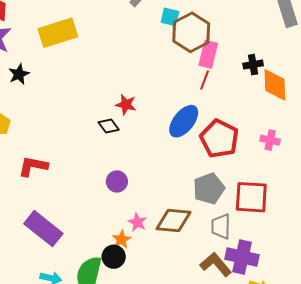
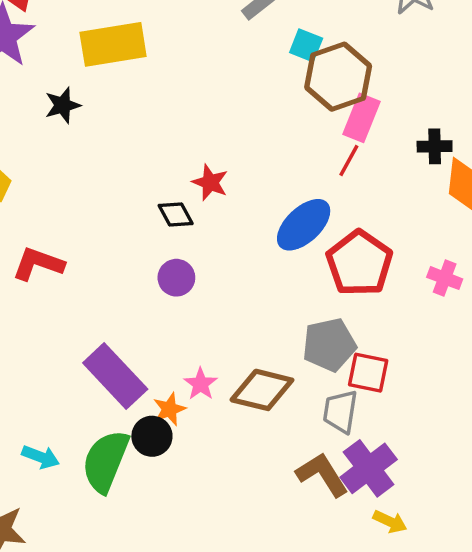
black star: (19, 74) -> (63, 105), moved
purple circle: (117, 181) -> (176, 278), moved
red square: (251, 197) -> (368, 373), moved, size x0.7
purple rectangle: (43, 229) -> (115, 376), moved
purple cross: (242, 257) -> (369, 468), turned 32

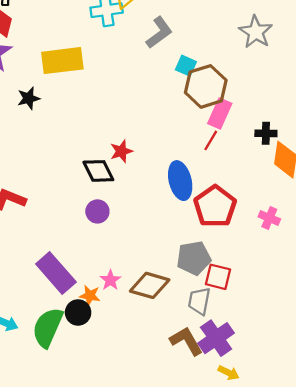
red star: (210, 182) -> (121, 151), turned 30
black diamond: (176, 214) -> (98, 171), size x1.4
blue ellipse: (304, 225) -> (180, 181), turned -63
orange star: (169, 409) -> (90, 296), turned 30

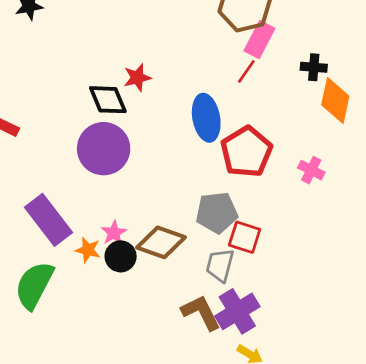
purple circle: (97, 211) -> (104, 149), size x1.8
black circle: (78, 312) -> (121, 256), moved

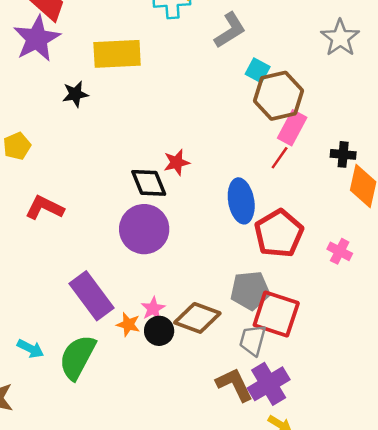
red square: (245, 237) -> (276, 314), size x1.5

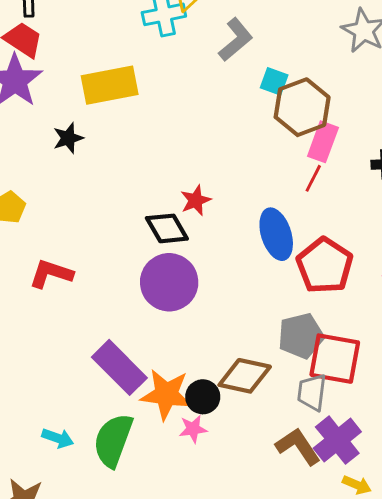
pink star: (153, 309) -> (193, 429), moved, turned 30
orange star: (128, 324) -> (166, 394), size x1.8

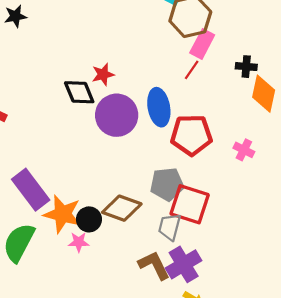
red pentagon: (325, 266) -> (191, 135), turned 30
purple circle: (169, 282) -> (117, 115), moved

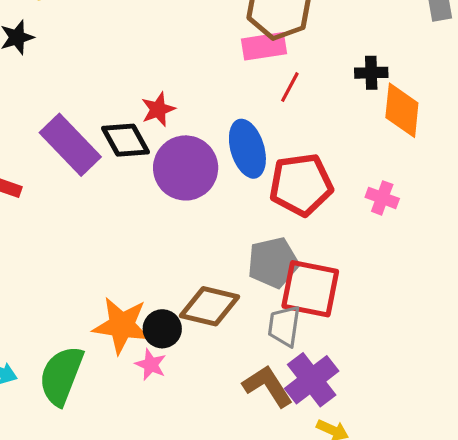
pink rectangle: (202, 44) -> (264, 46), moved, turned 60
purple rectangle: (31, 190) -> (70, 145), moved
pink star: (79, 242) -> (151, 365), turned 30

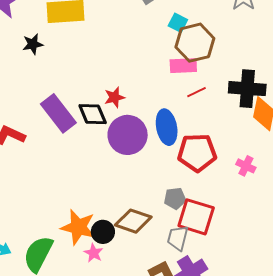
black cross: (371, 73) -> (247, 89), size x1.8
red line: (290, 87) -> (197, 92), turned 30
gray pentagon: (273, 263) -> (175, 198), size x0.7

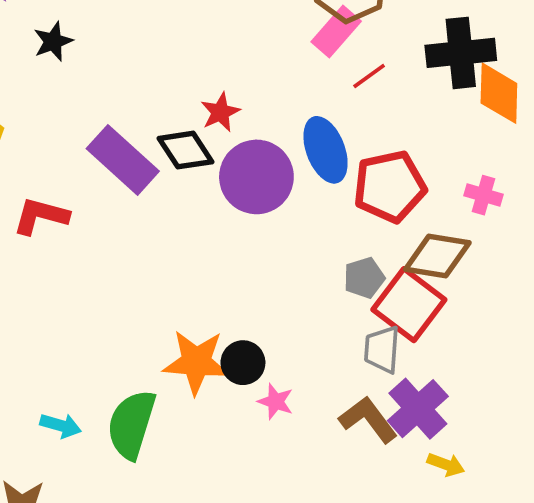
pink rectangle: (183, 66) -> (336, 32), turned -36
red square: (196, 217) -> (409, 305), turned 30
brown diamond: (133, 221) -> (437, 256), moved
pink star: (94, 253) -> (275, 401), moved

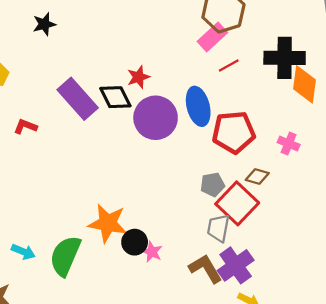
red L-shape: (41, 216) -> (25, 126), size x0.7
brown diamond: (437, 256) -> (257, 177), size x0.6
black circle: (243, 363) -> (135, 242), moved

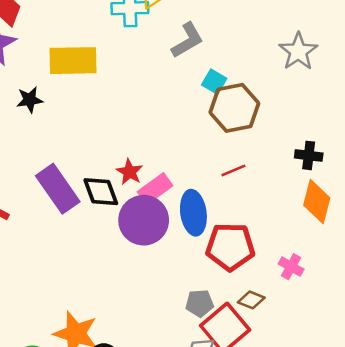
pink rectangle: (212, 37) -> (155, 189), moved
black cross: (285, 58) -> (309, 155), moved, size x0.6
red star: (138, 77) -> (130, 172), turned -30

